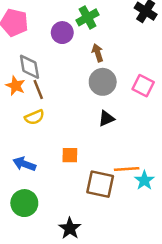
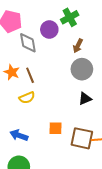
brown arrow: (98, 53) -> (78, 46), turned -136
gray diamond: (29, 67) -> (28, 43), moved
brown square: (100, 184) -> (82, 138), moved

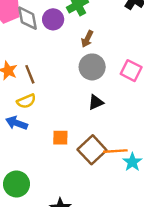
gray diamond: (28, 43) -> (27, 18), moved
blue arrow: (19, 135) -> (17, 123), moved
brown square: (82, 138) -> (92, 150), turned 35

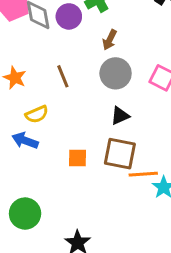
brown line: (30, 74) -> (63, 76), moved
brown square: (92, 150) -> (120, 154), moved, turned -36

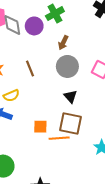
black triangle: (120, 116) -> (70, 97), turned -48
orange line: (143, 174) -> (59, 138), moved

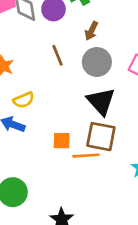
brown line: (30, 69) -> (58, 55), moved
black triangle: (70, 97) -> (101, 101), size x1.6

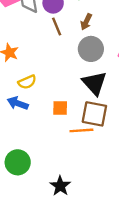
brown line: (58, 55) -> (57, 27), moved
orange square: (62, 141) -> (60, 108), moved

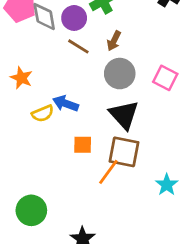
brown line: (57, 27) -> (78, 46), turned -36
blue arrow: (18, 103) -> (66, 103), moved
orange line: (81, 130) -> (108, 172), turned -50

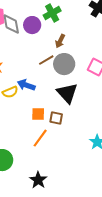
brown line: (78, 46) -> (46, 60), moved, turned -63
brown square: (124, 152) -> (56, 118), moved, size x0.6
orange line: (108, 172) -> (40, 138), moved

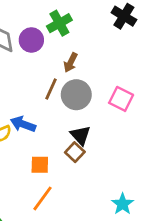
brown line: (46, 60) -> (51, 89), turned -35
black triangle: (67, 93) -> (80, 135), size x0.7
brown square: (56, 118) -> (75, 152), moved, turned 32

